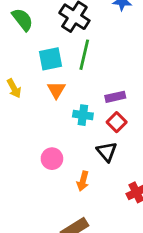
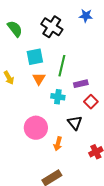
green line: (84, 55) -> (62, 66), moved
red square: (117, 122) -> (91, 102), moved
pink circle: (52, 159) -> (36, 128), size x1.5

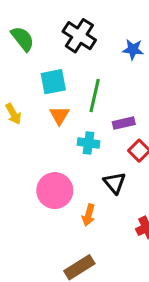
blue star: (86, 16) -> (133, 49), moved

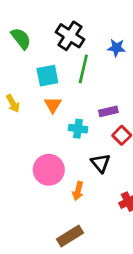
green line: (95, 95) -> (83, 69), moved

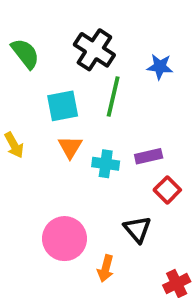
cyan cross: (78, 129) -> (106, 164), moved

